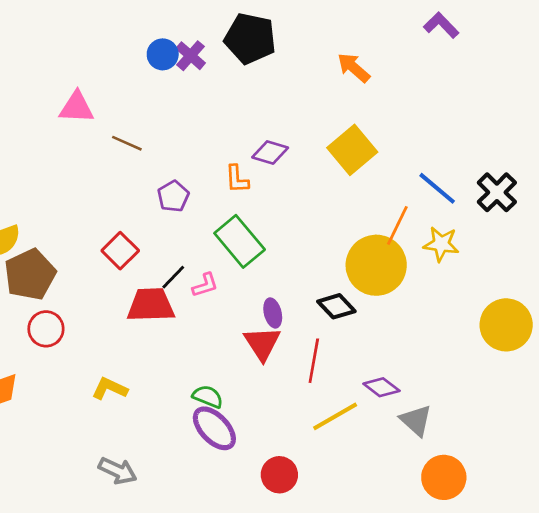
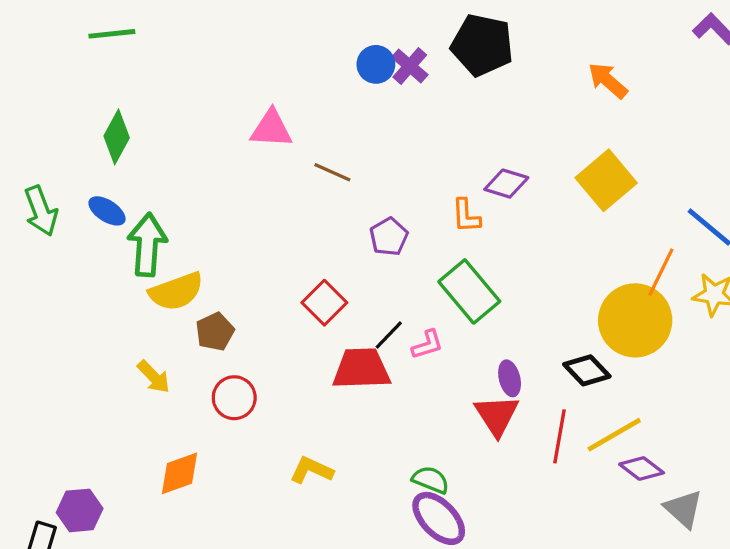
brown pentagon: (30, 275) -> (215, 332), size x0.6
yellow line: (335, 416) -> (614, 435), moved

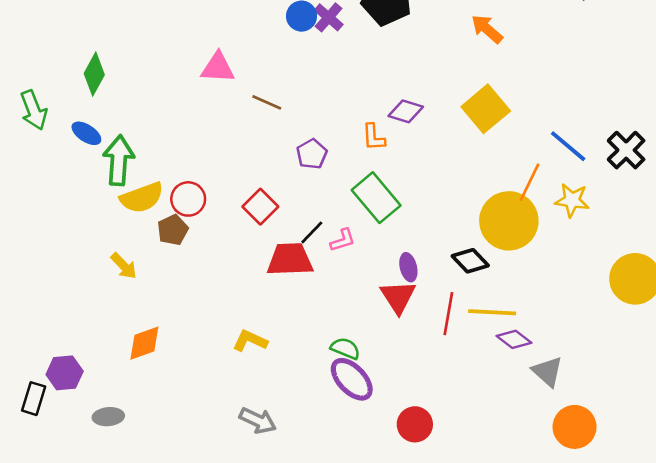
green arrow: (41, 211) -> (34, 110), moved
red circle: (234, 398) -> (188, 199), moved
yellow line: (614, 435) -> (492, 312), turned 33

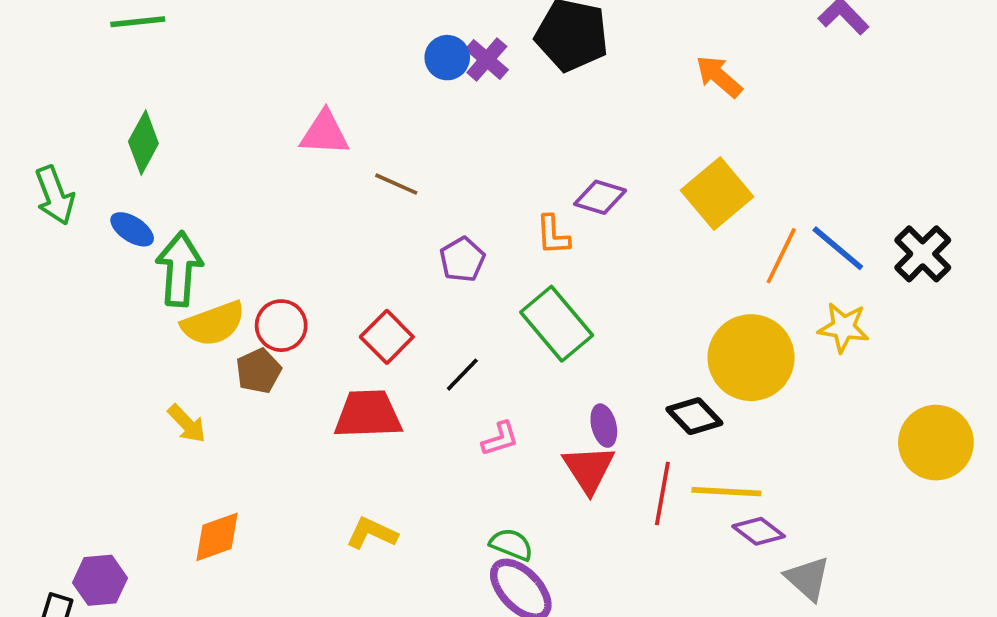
orange line: (529, 182) -> (781, 256), moved
pink L-shape: (343, 240) -> (500, 439), moved
red trapezoid: (290, 259) -> (368, 414), moved

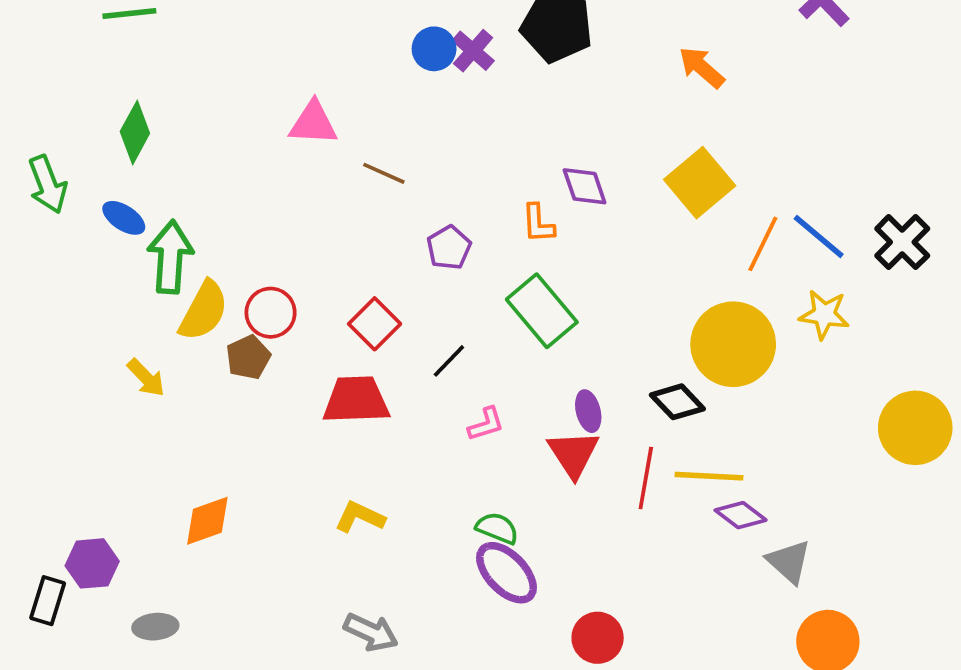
purple diamond: (600, 197) -> (585, 186), turned 54
yellow semicircle: (213, 324) -> (204, 311), turned -42
yellow arrow: (187, 424) -> (146, 378), moved

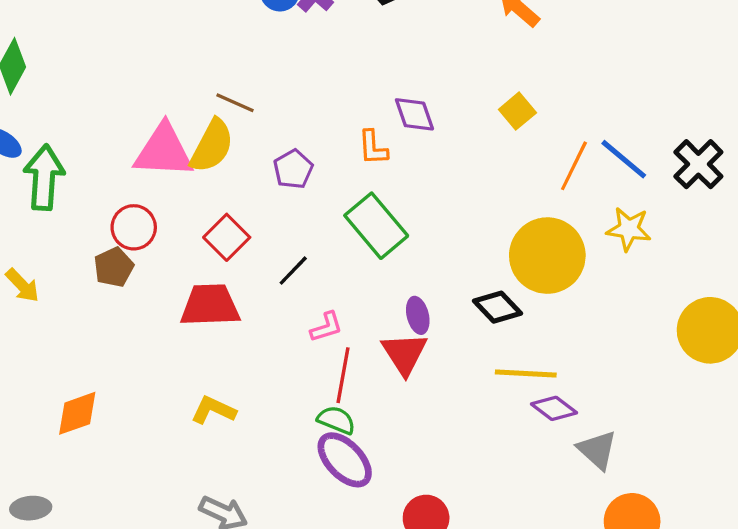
pink triangle: (313, 123) -> (164, 151), moved, size x1.4
yellow square: (700, 183) -> (517, 111), size x0.6
yellow semicircle: (204, 311) -> (212, 146), moved
red line: (646, 478) -> (343, 375), moved

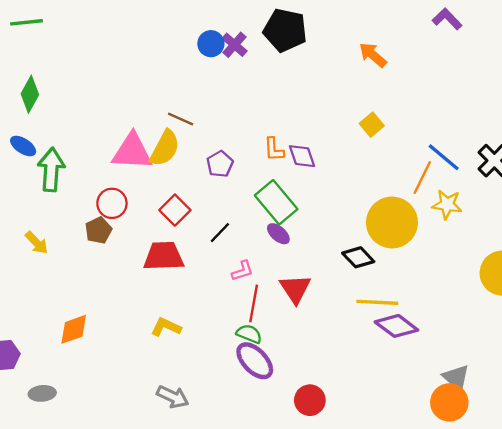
purple diamond: (414, 114) -> (302, 156), moved
orange line: (574, 166) -> (422, 177), moved
purple ellipse: (418, 315) -> (278, 234), moved, turned -35
purple diamond: (554, 408) -> (396, 326), size x1.4
gray triangle: (597, 450) -> (456, 378), moved

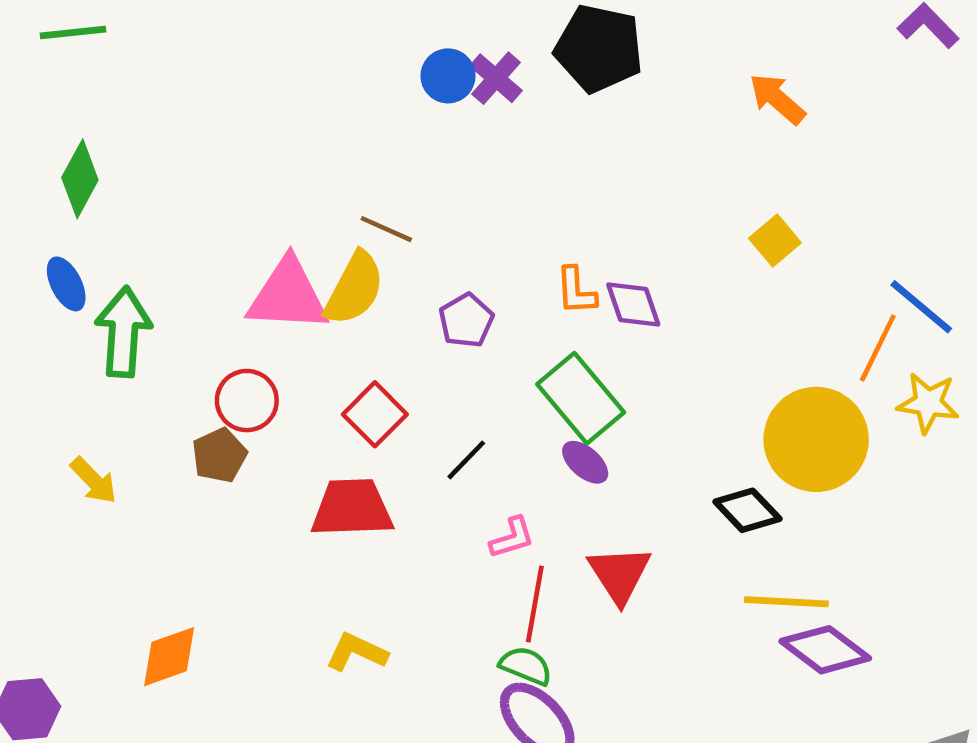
blue ellipse: (23, 146) -> (66, 284), turned 30

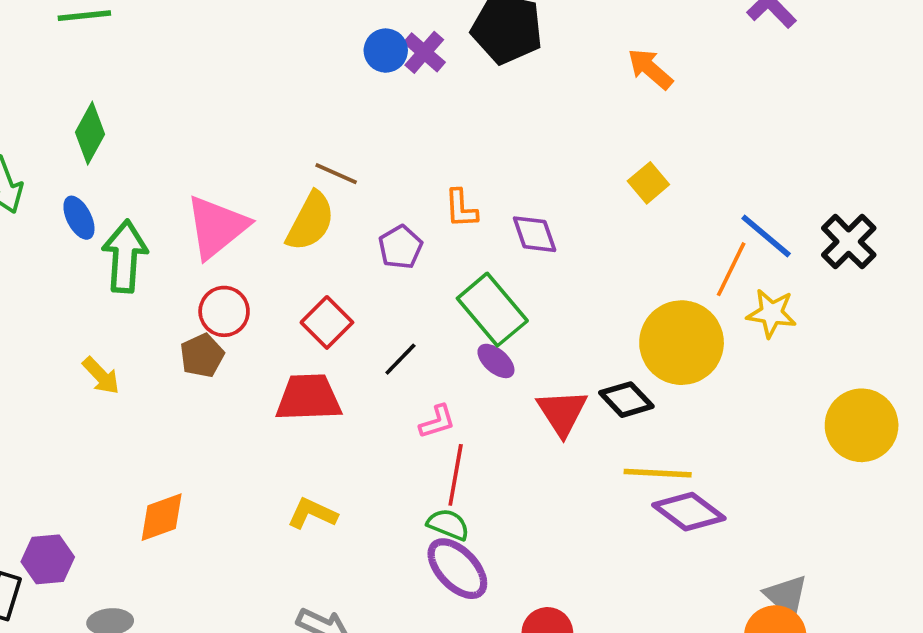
orange L-shape: (576, 291) -> (461, 209), moved
pink triangle: (288, 295) -> (217, 227), moved, turned -42
red triangle: (619, 574) -> (562, 412), moved

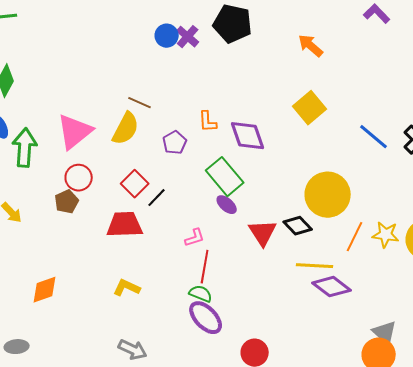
yellow square: (648, 183) -> (310, 108), size x1.5
purple diamond: (535, 234) -> (248, 136), size x1.4
orange line: (731, 269) -> (355, 237), moved
yellow star: (772, 313) -> (386, 235), moved
black line: (400, 359) -> (157, 198), moved

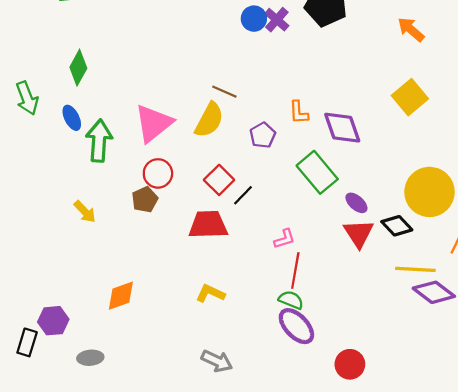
purple ellipse: (227, 205) -> (356, 203), moved

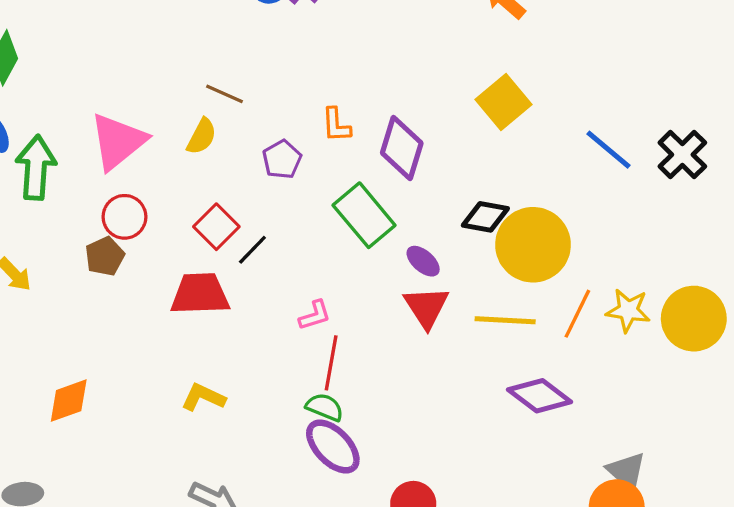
yellow semicircle: (209, 120) -> (202, 136), size x0.7
purple diamond: (342, 128) -> (402, 148), turned 36
black diamond: (397, 226) -> (485, 217), moved, turned -36
yellow line: (415, 269) -> (505, 320), moved

